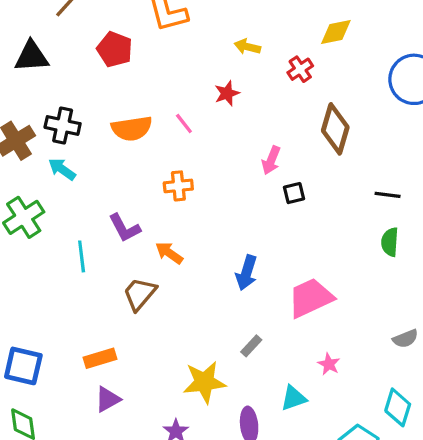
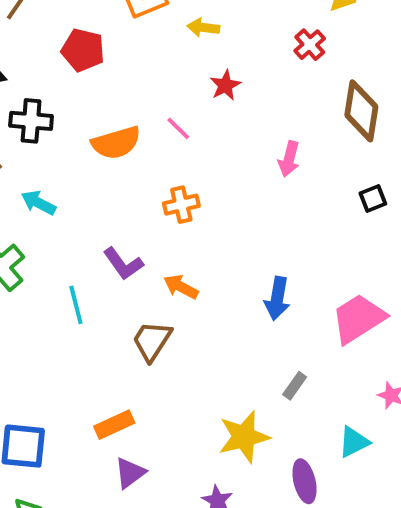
yellow arrow: (247, 47) -> (203, 28), moved
black cross: (63, 126) -> (31, 121), moved
black square: (294, 193) -> (373, 199), moved

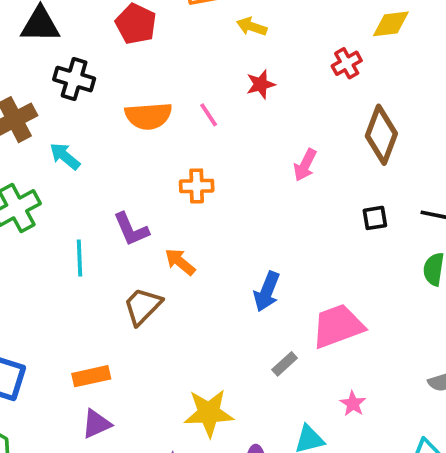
gray rectangle: (295, 386) -> (285, 364), moved

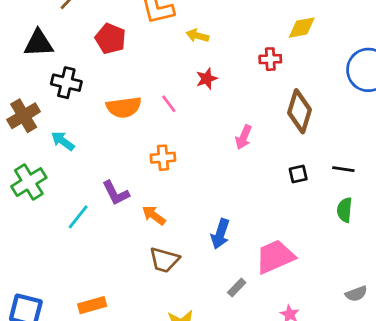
red cross: (347, 63) -> (270, 59), turned 30
cyan line: (79, 258) -> (78, 217), turned 44
brown trapezoid: (143, 306) -> (164, 260), moved, turned -116

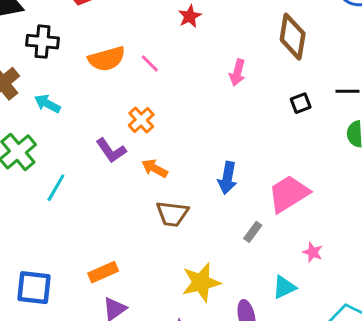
pink line: (169, 104) -> (150, 63), moved
orange cross: (163, 158) -> (141, 120), moved, turned -30
cyan line: (78, 217) -> (56, 188), moved

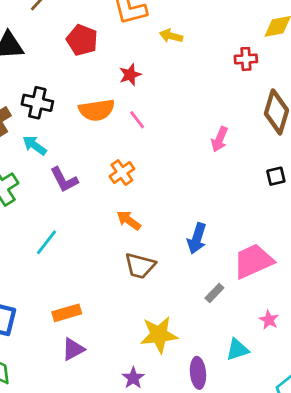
red star: (190, 16) -> (130, 75), moved
black cross: (42, 42) -> (37, 103), moved
purple L-shape: (111, 150) -> (64, 180), moved
cyan line: (56, 188) -> (47, 242), moved

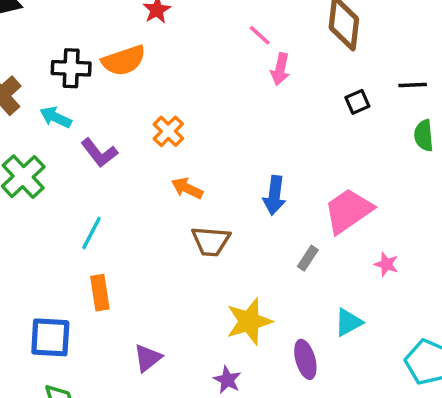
black cross: (37, 103) -> (71, 68), moved
pink line: (137, 120) -> (260, 35), moved
orange rectangle: (67, 313) -> (100, 293), moved, turned -72
pink star: (269, 320) -> (386, 264), moved

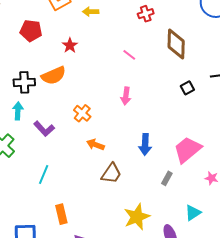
pink arrow: (280, 69) -> (126, 96), moved
cyan arrow: (56, 117) -> (18, 111), turned 72
brown trapezoid: (211, 241) -> (111, 173), turned -55
orange rectangle: (100, 293) -> (61, 214), moved

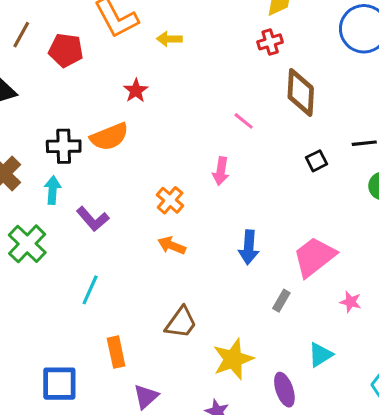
red cross: (146, 14) -> (270, 42), moved
red pentagon: (31, 31) -> (66, 50), moved
pink line: (129, 55) -> (244, 121), moved
orange cross: (82, 113) -> (170, 200), moved
brown trapezoid: (111, 173) -> (181, 323), moved

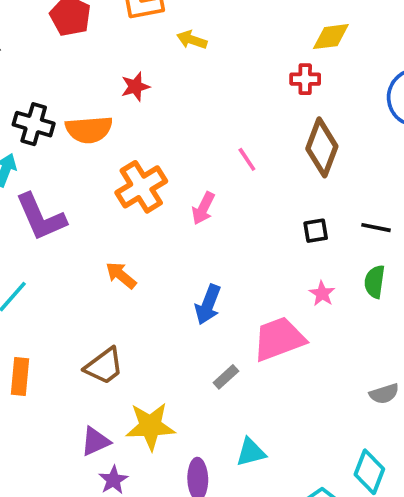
orange cross: (170, 200) -> (141, 187), moved, size x1.5
purple L-shape: (93, 219) -> (41, 217), size x1.4
pink star: (350, 302) -> (322, 294), moved
purple triangle: (146, 397) -> (95, 441), moved

